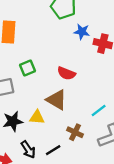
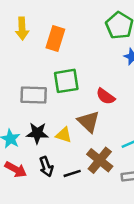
green square: (28, 68) -> (66, 81), size x1.5
brown cross: (75, 132) -> (100, 160), size x1.5

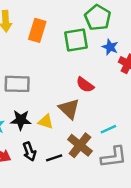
green square: (66, 81) -> (76, 40), moved

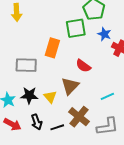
orange rectangle: (37, 30) -> (52, 48), moved
brown triangle: (69, 109) -> (70, 86), turned 30
yellow triangle: (46, 122) -> (50, 97), turned 32
cyan line: (108, 129) -> (107, 96), moved

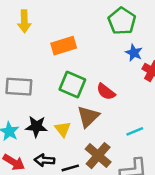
green square: (76, 28) -> (72, 84), moved, turned 30
orange rectangle: (52, 48) -> (64, 46), moved, turned 54
gray rectangle: (26, 65) -> (19, 87), moved
black arrow: (37, 122) -> (44, 160), turned 112

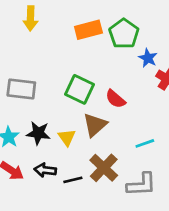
green pentagon: (122, 21) -> (124, 34), moved
orange rectangle: (64, 46) -> (88, 30), moved

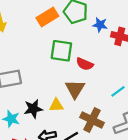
green square: (79, 89) -> (61, 51), moved
yellow triangle: (67, 137) -> (56, 105), turned -40

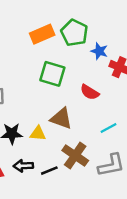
red semicircle: (85, 64) -> (90, 92), moved
brown triangle: (75, 89) -> (61, 118), turned -50

